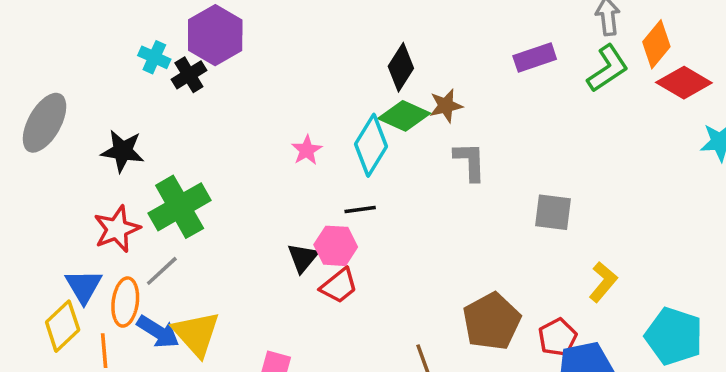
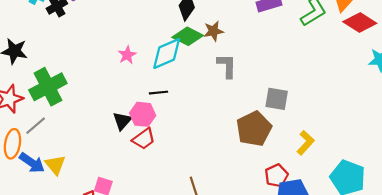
cyan diamond: (371, 145) -> (167, 54), turned 33
brown pentagon: (492, 321) -> (254, 129), moved
yellow triangle: (196, 334) -> (55, 165), size x0.7

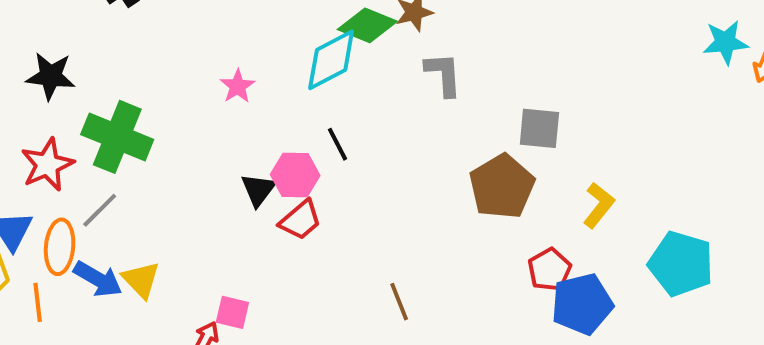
pink star: (127, 55) -> (238, 86), moved
green cross: (48, 87) -> (117, 137), turned -36
black line: (159, 93) -> (337, 144), moved, turned 72

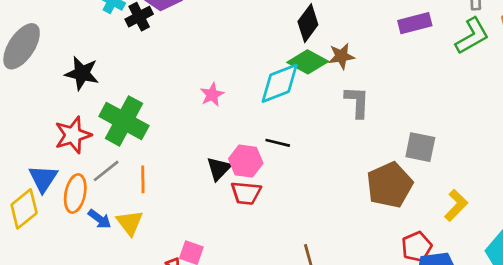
black line: (337, 144) -> (278, 143), turned -55
red trapezoid: (300, 220) -> (246, 193), turned 40
blue arrow: (98, 279) -> (100, 219), size x0.7
orange line: (38, 302) -> (143, 179), moved

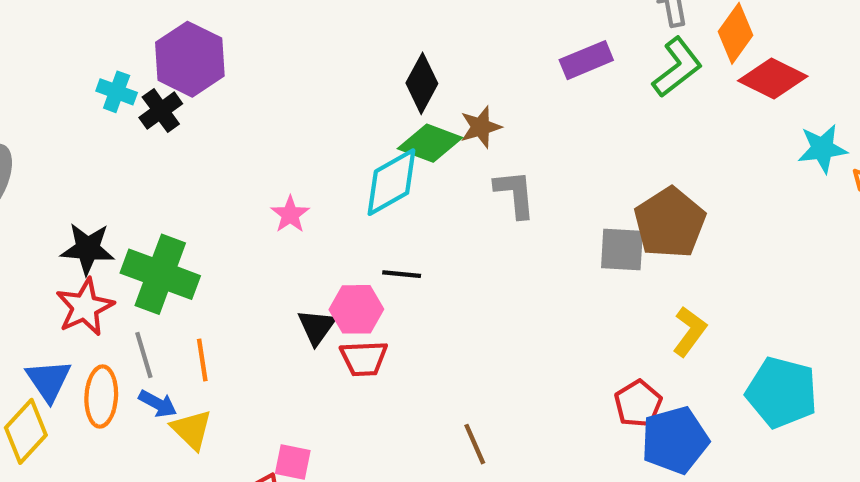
black star: (82, 73) -> (88, 249), moved
gray line: (106, 171) -> (144, 355), turned -60
brown pentagon: (390, 185) -> (670, 223), moved
blue arrow: (100, 219) -> (158, 404), moved

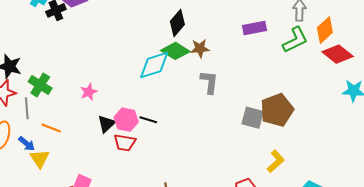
pink star: (290, 214) -> (89, 92), moved
green cross: (160, 274) -> (40, 85), size x0.7
black line: (402, 274) -> (148, 120), moved
gray line: (144, 355) -> (27, 108), moved
orange line: (202, 360) -> (51, 128), turned -72

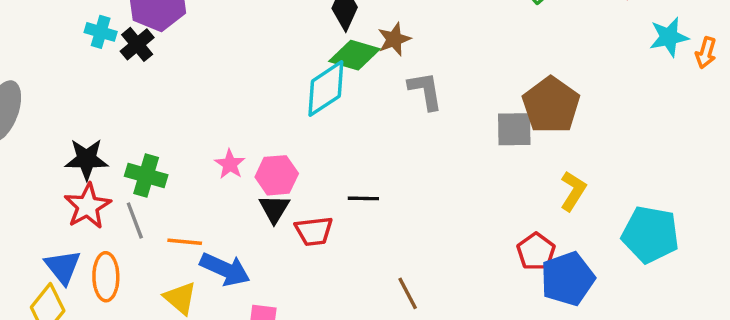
pink hexagon: (126, 120) -> (277, 175), moved
black line: (148, 120) -> (363, 198), moved
blue arrow: (27, 144) -> (225, 269), moved, size x1.6

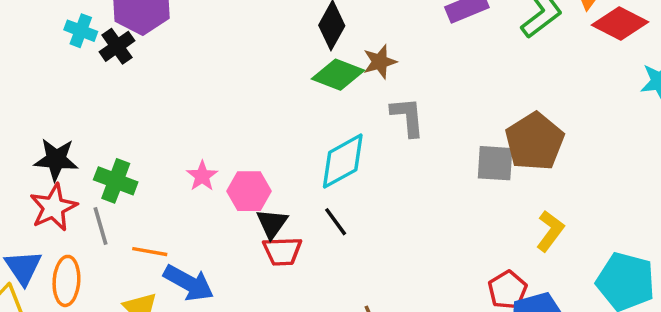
cyan diamond: (326, 89) -> (343, 161), moved
black line: (363, 198) -> (336, 222), turned 48
black triangle: (274, 209) -> (272, 223), moved

